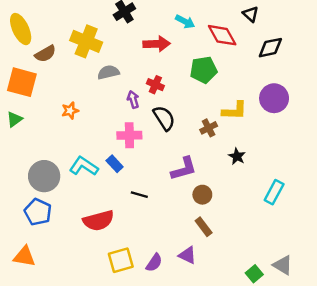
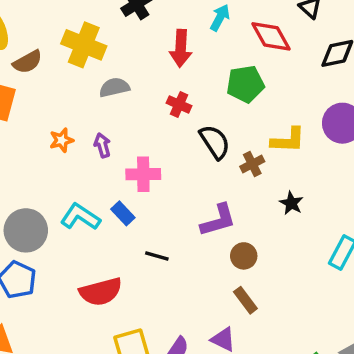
cyan arrow: (185, 22) -> (220, 18), turned -90
red arrow: (157, 44) -> (181, 48), turned 95
purple arrow: (133, 99) -> (102, 145), moved
black semicircle: (164, 118) -> (215, 142), moved

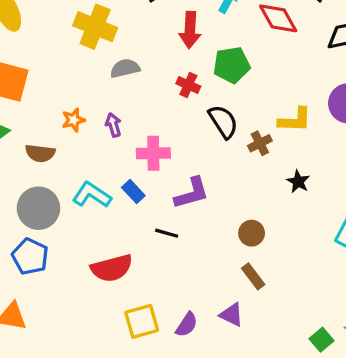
brown semicircle: (28, 62) -> (40, 153), moved, turned 36
green pentagon: (245, 84) -> (232, 65), moved
purple L-shape: (218, 220) -> (192, 193), moved

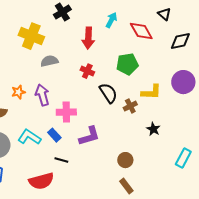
green pentagon: (232, 65) -> (127, 64), moved
purple arrow: (113, 125) -> (42, 95), size x1.5
black line: (167, 233) -> (61, 160), moved

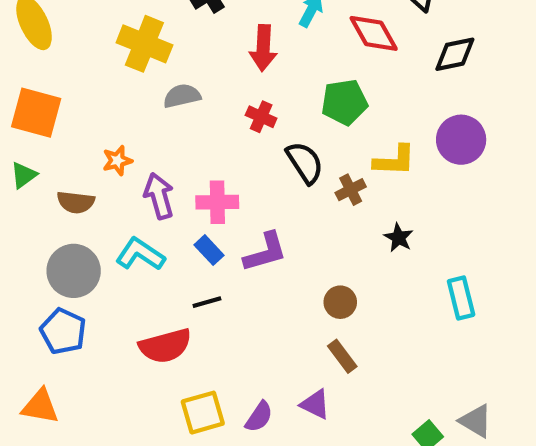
purple arrow: (42, 95) -> (159, 196), moved
blue rectangle: (54, 135) -> (209, 250), moved
cyan rectangle: (183, 158) -> (461, 298), turned -42
black line: (61, 160) -> (207, 302), turned -32

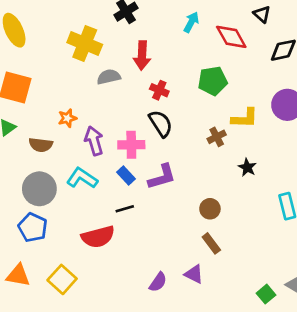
red arrow: (263, 48) -> (142, 56), moved
black semicircle: (305, 163) -> (161, 123), moved
yellow square: (203, 413) -> (62, 279), moved, turned -32

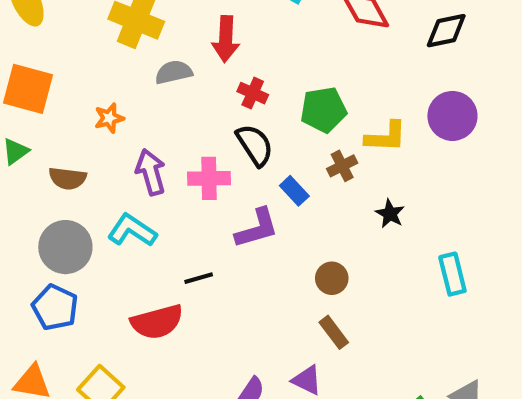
green pentagon: (213, 81) -> (323, 110), moved
orange star: (67, 118) -> (109, 118), moved
blue rectangle: (126, 175) -> (294, 191), moved

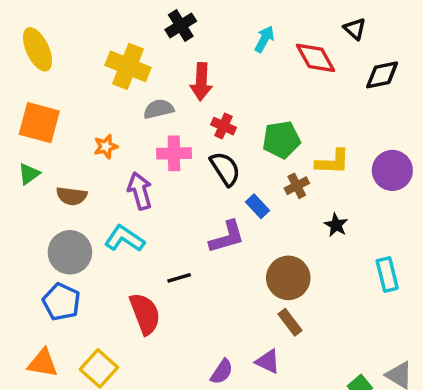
purple circle: (452, 116) -> (392, 170), moved
pink cross: (209, 178) -> (174, 153), moved
brown circle: (332, 278) -> (288, 278), size x1.6
red semicircle: (157, 322) -> (145, 314), turned -96

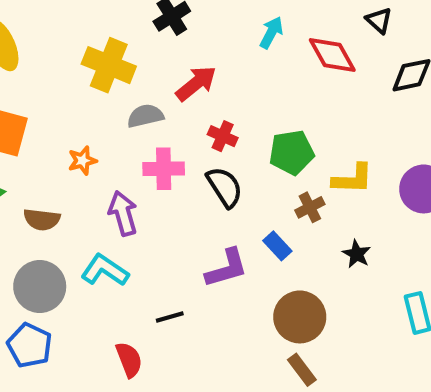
red arrow: (201, 82) -> (196, 83), turned -132
blue rectangle: (258, 206) -> (277, 246), moved
red semicircle: (145, 314) -> (129, 360), size x0.7

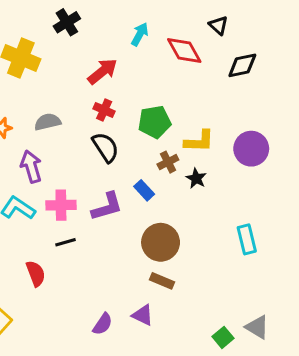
red arrow: (196, 83) -> (103, 71), moved
gray semicircle: (145, 116) -> (48, 122), moved
pink cross: (164, 169) -> (61, 205), moved
black star: (357, 254) -> (196, 178), moved
brown rectangle: (302, 370) -> (162, 281), turned -30

